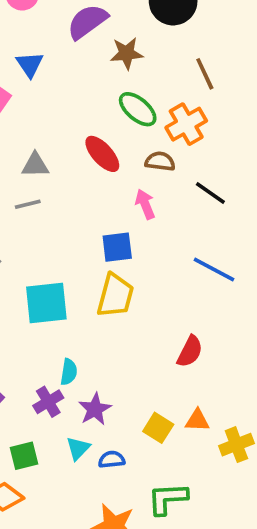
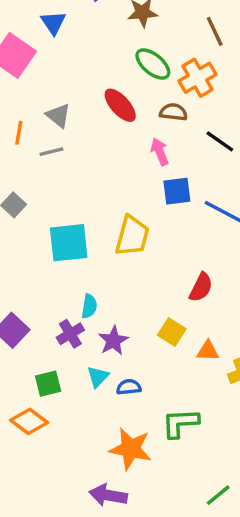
gray triangle: (35, 165) -> (58, 116), turned 40
blue square: (117, 247) -> (177, 191), moved
yellow square: (158, 428) -> (172, 332), moved

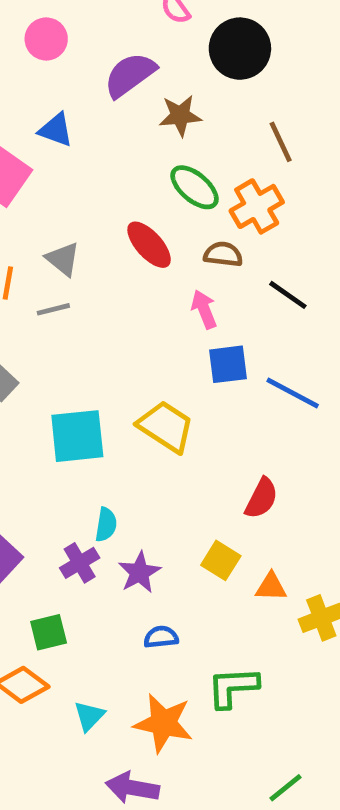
blue triangle: (53, 23) -> (56, 130), turned -36
yellow trapezoid: (132, 236) -> (166, 427), turned -72
cyan triangle: (98, 377) -> (89, 716), moved

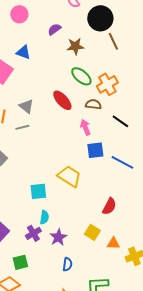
purple semicircle: (130, 75) -> (54, 29), size x0.6
brown line: (281, 142) -> (113, 41), moved
cyan square: (77, 436) -> (38, 191), moved, size x0.7
blue semicircle: (161, 637) -> (67, 264), turned 104

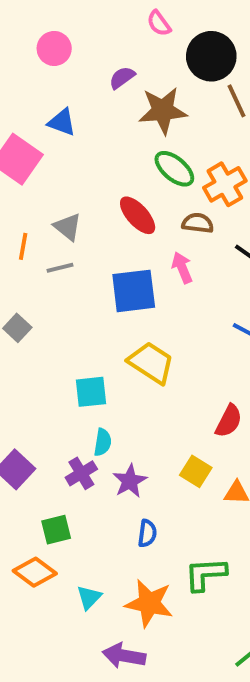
brown star: (75, 46) -> (163, 111), size x1.4
blue square: (95, 150) -> (134, 291), moved, size x1.4

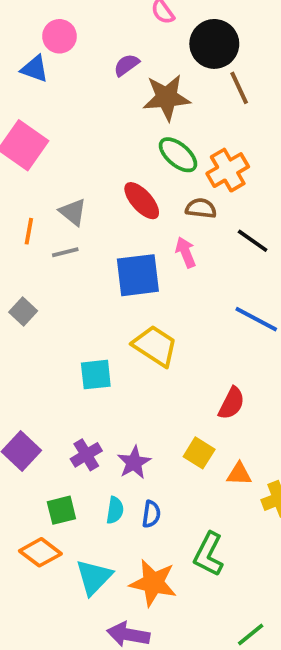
blue triangle: (62, 122) -> (35, 69), moved
cyan semicircle: (103, 442) -> (115, 510), moved
green L-shape: (205, 574) -> (209, 554), turned -60
cyan triangle: (89, 597) -> (94, 577), size x1.5

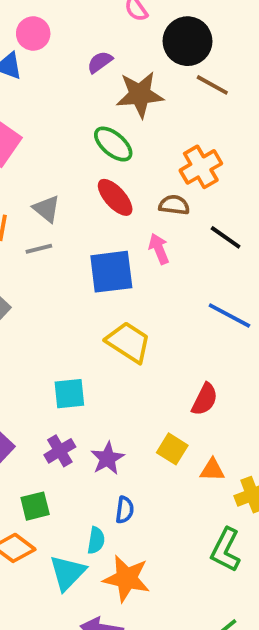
brown line: (239, 88) -> (212, 85), turned -36
green ellipse: (178, 155) -> (113, 144), moved
cyan square: (96, 375) -> (69, 394), moved
cyan semicircle: (115, 510) -> (96, 540), moved
green L-shape: (209, 554) -> (226, 550), moved

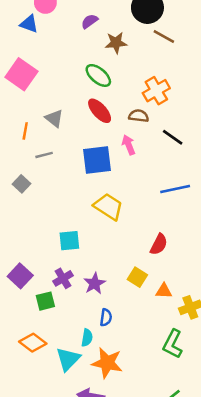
brown star: (140, 94) -> (116, 43), size x0.7
gray line: (39, 249) -> (44, 155), moved
blue line: (229, 316) -> (175, 189), turned -40
green square: (35, 506) -> (45, 301), moved

